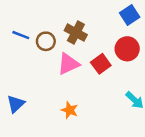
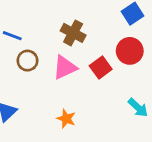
brown circle: (46, 41) -> (27, 61), moved

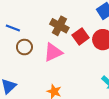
red square: (101, 67) -> (81, 36), moved

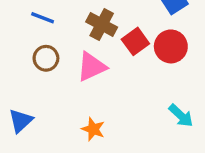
blue line: (13, 28) -> (43, 18), moved

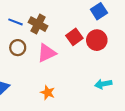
brown cross: (102, 25) -> (38, 24), moved
cyan arrow: (181, 116) -> (103, 84), turned 126

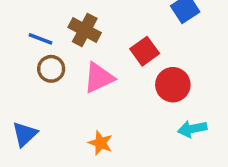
blue line: (16, 22) -> (41, 39), moved
red circle: (97, 40) -> (173, 85), moved

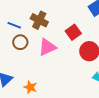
orange star: (101, 143) -> (30, 87), moved

